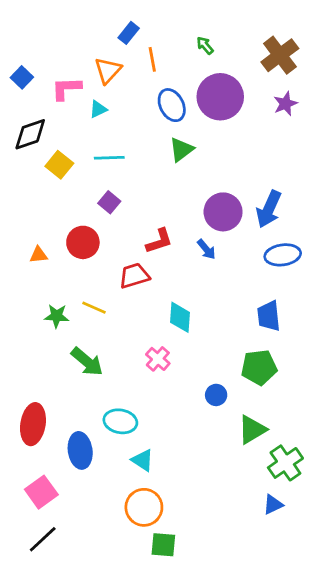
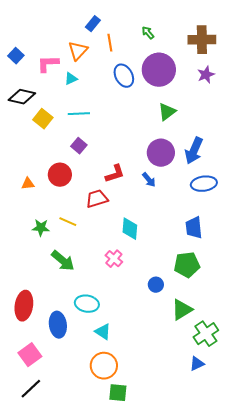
brown cross: (280, 55) -> (202, 40), turned 36
black diamond: (30, 134) -> (22, 97), turned 32
green triangle: (181, 149) -> (167, 112), moved

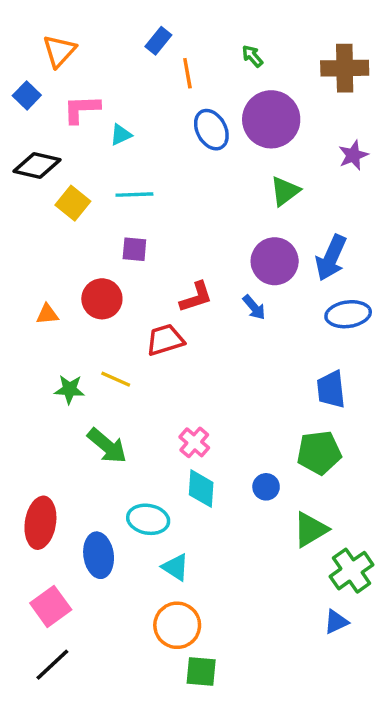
orange triangle: (78, 51) -> (59, 51), moved
purple star: (206, 75) -> (353, 155), moved
purple square: (79, 146) -> (134, 249), turned -35
cyan diamond: (130, 229) -> (201, 489), moved

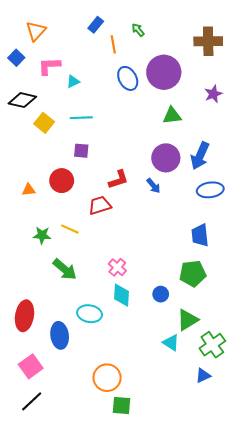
green arrow: (252, 56) -> (138, 30), moved
green triangle: (285, 191) -> (172, 116), turned 30
cyan triangle: (175, 567) -> (171, 343), moved

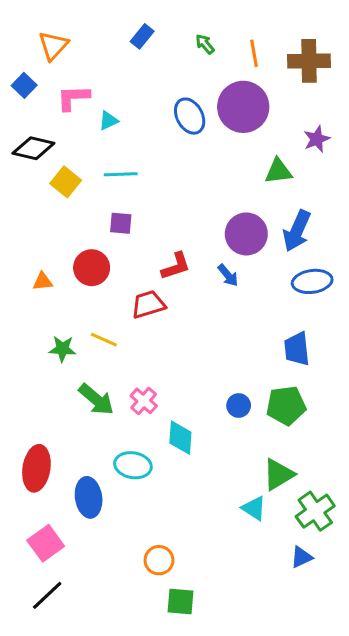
orange line: (113, 44) -> (254, 53), moved
green triangle: (172, 116) -> (278, 171), moved
pink cross: (117, 267) -> (144, 401), moved
blue circle: (161, 294) -> (239, 405), moved
orange circle: (107, 378) -> (159, 560), size x0.7

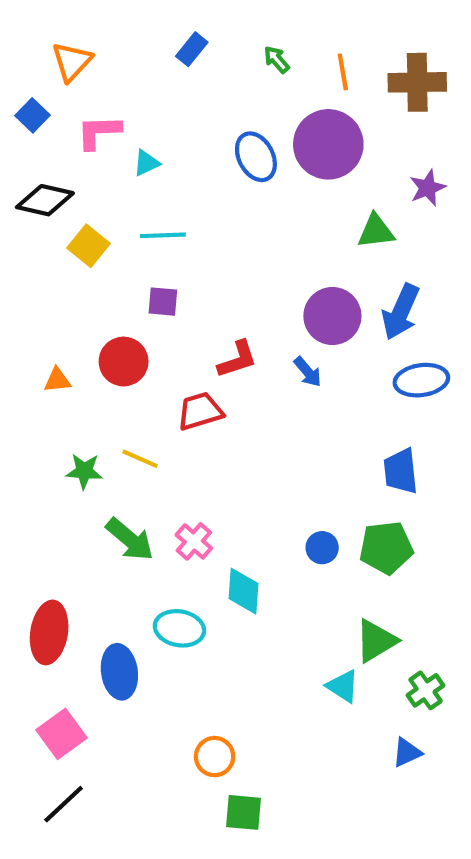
green cross: (315, 511) -> (426, 690), size x0.7

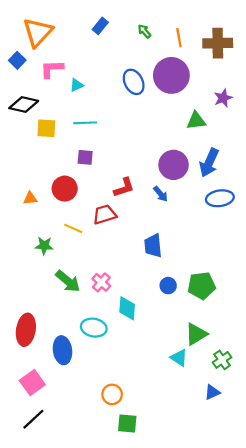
orange triangle: (72, 62) -> (38, 32), size x1.4
yellow square: (88, 246) -> (46, 128), turned -36
yellow line: (140, 459) -> (73, 228), moved
blue trapezoid: (401, 471) -> (153, 246), moved

